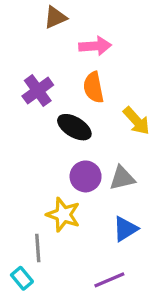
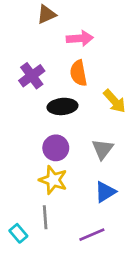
black ellipse: (74, 127) -> (62, 106), turned -36
purple circle: (86, 176) -> (56, 148), moved
gray triangle: (122, 178) -> (103, 149), turned -40
gray line: (38, 248) -> (45, 217), moved

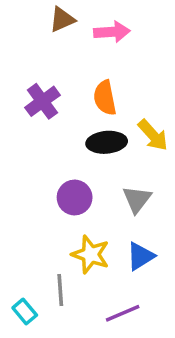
pink arrow: (80, 38) -> (112, 32), moved
black ellipse: (62, 106) -> (107, 142), moved
yellow star: (53, 180) -> (91, 254), moved

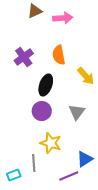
black ellipse: (107, 142) -> (46, 85), moved, turned -65
blue triangle: (140, 256) -> (85, 159), moved
cyan rectangle: (25, 311) -> (14, 175), turned -72

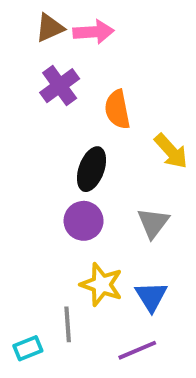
brown triangle: (35, 11) -> (50, 28), moved
pink arrow: (63, 18) -> (93, 32), moved
purple cross: (24, 57) -> (60, 86), moved
blue triangle: (85, 159) -> (151, 296), moved, turned -30

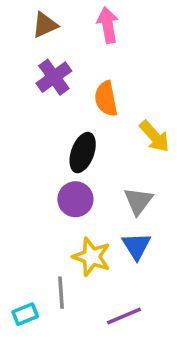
pink arrow: (93, 32) -> (108, 25), moved, turned -96
blue triangle: (151, 296) -> (137, 246), moved

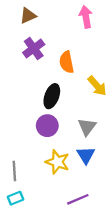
pink arrow: (108, 25) -> (86, 17), moved
gray line: (61, 293) -> (14, 171), moved

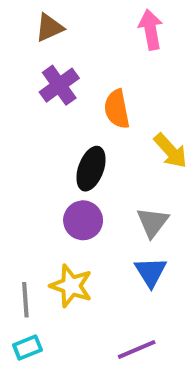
yellow star: (57, 162) -> (71, 286), moved

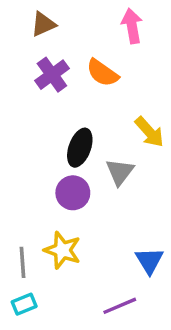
orange semicircle: (117, 109) -> (102, 73), moved, turned -44
gray triangle: (153, 222) -> (120, 172), moved
blue triangle: (151, 272) -> (149, 261), moved

